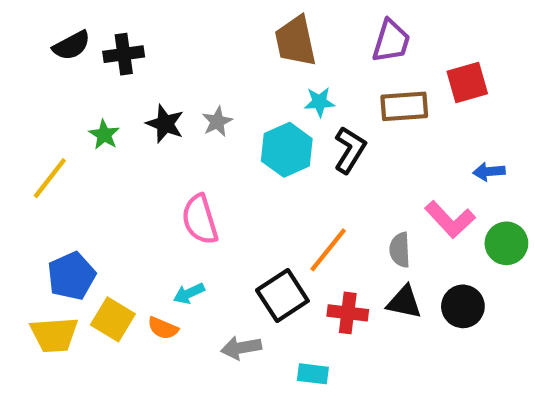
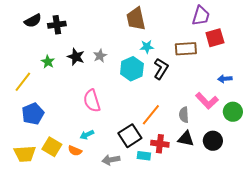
purple trapezoid: (391, 41) -> (201, 16), moved
blue pentagon: (72, 276) -> (33, 114), moved
cyan rectangle: (313, 374) -> (144, 156), moved

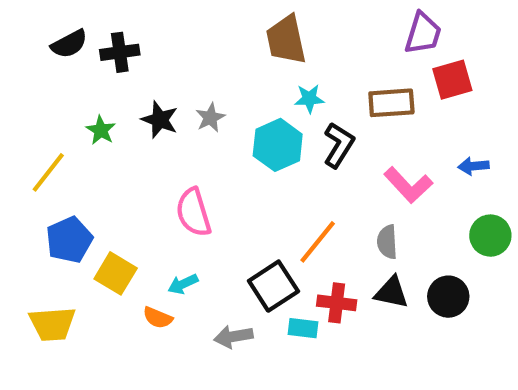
pink L-shape: (207, 101) -> (408, 185), moved
yellow square: (52, 147) -> (116, 273), moved

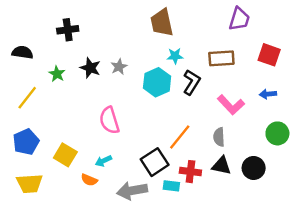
black semicircle: (69, 44) -> (22, 52), moved, turned -144
red square: (452, 80) -> (269, 55), moved, turned 35
blue pentagon: (69, 240) -> (26, 142), moved
gray arrow: (233, 337) -> (132, 191), size x1.4

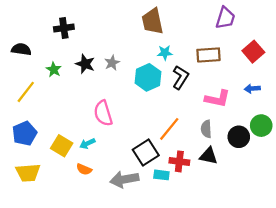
red square: (269, 55) -> (253, 52), turned 30
pink L-shape: (231, 105) -> (217, 99), turned -35
cyan arrow: (103, 161) -> (87, 144), moved
black circle: (254, 168) -> (239, 137), moved

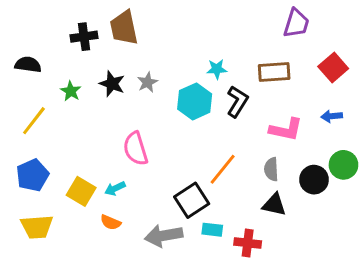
brown trapezoid: (152, 21) -> (124, 28), moved
red cross: (179, 161) -> (248, 243), moved

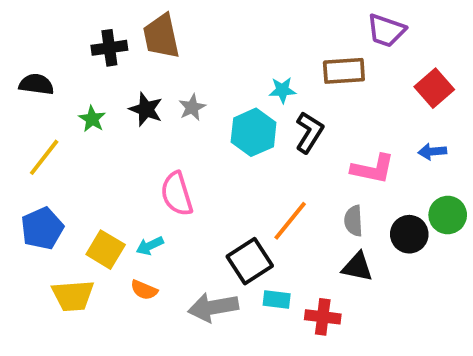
purple trapezoid: (296, 23) -> (386, 30), turned 92
brown rectangle: (274, 72) -> (344, 71), moved
yellow trapezoid: (37, 227) -> (73, 296), moved

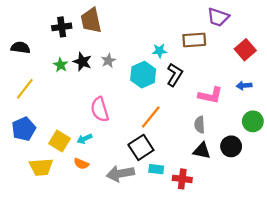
green star: (92, 119) -> (61, 65), moved
orange line: (290, 221) -> (151, 117), moved
black circle: (409, 234) -> (231, 146), moved

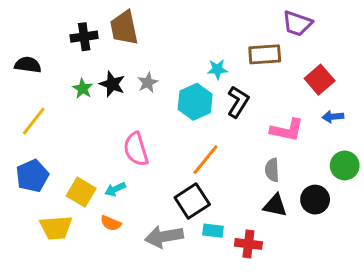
red square: (245, 50) -> (320, 80), moved

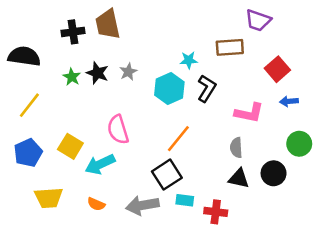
black semicircle: (28, 65) -> (24, 56), size x1.4
cyan arrow: (115, 189) -> (100, 164), size x1.6
yellow square: (81, 192) -> (70, 146), moved
orange semicircle: (111, 223) -> (96, 204), moved

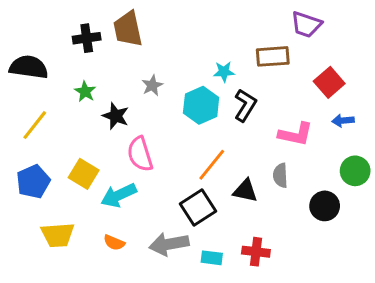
black star: (97, 73) -> (116, 116), moved
black triangle: (239, 178) -> (245, 191), moved
cyan rectangle: (185, 200) -> (212, 258), moved

